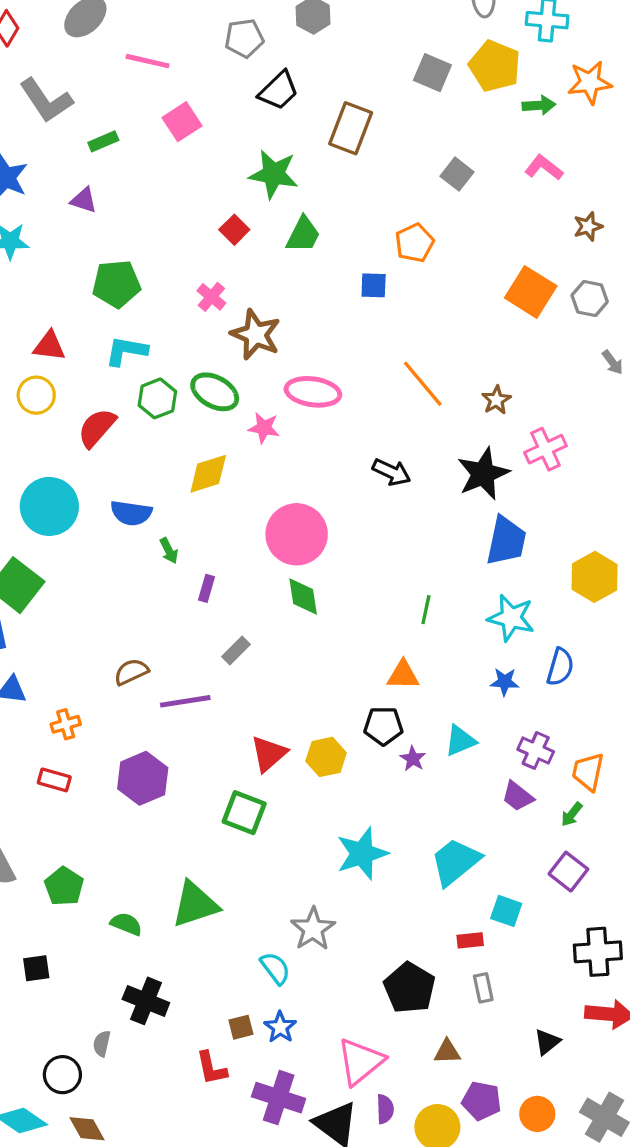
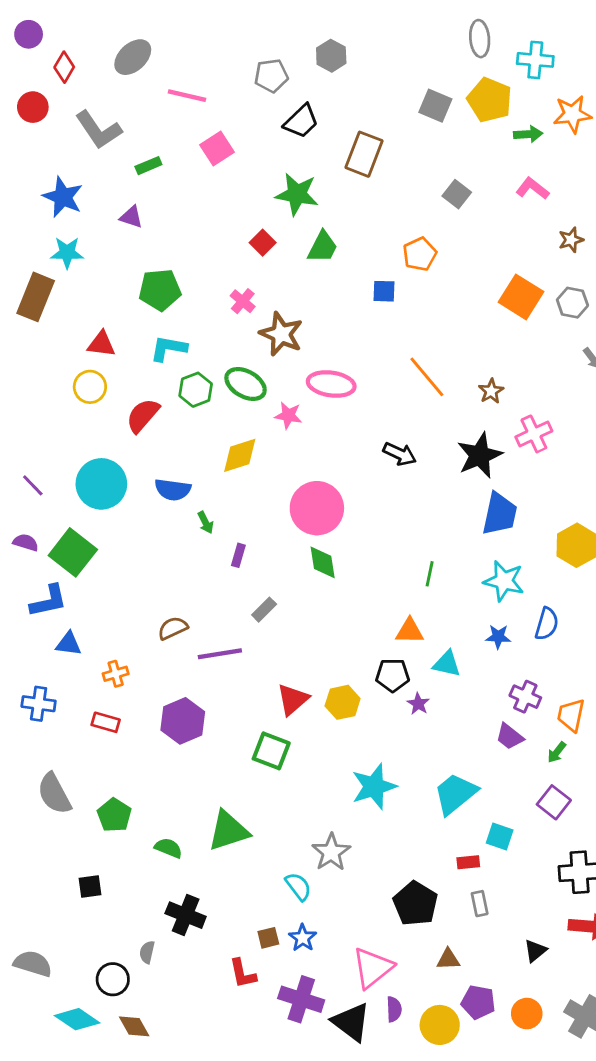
cyan triangle: (460, 741) -> (447, 664), moved, turned 36

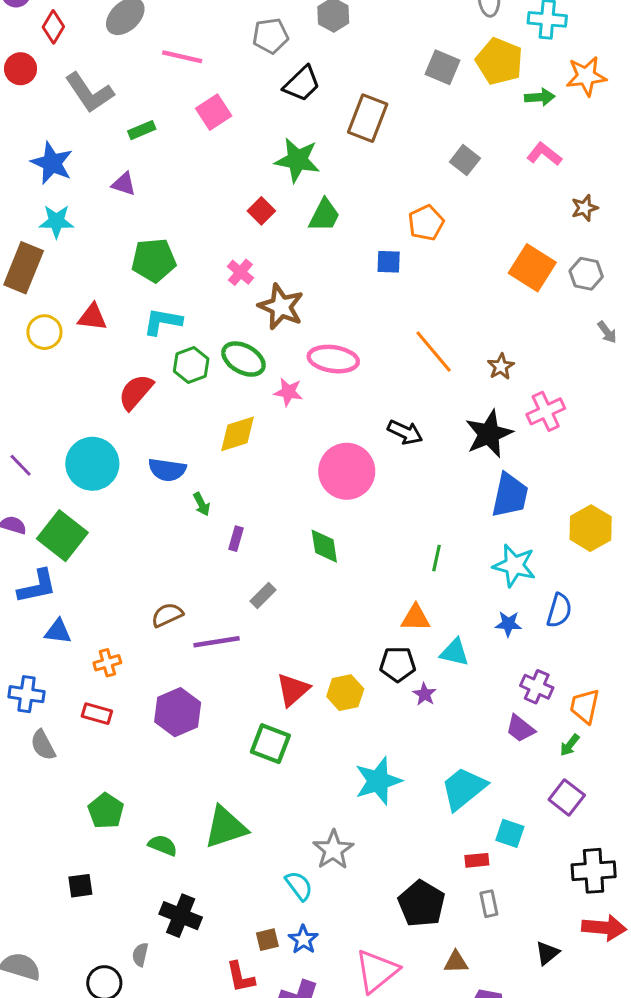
yellow circle: (90, 387) -> (44, 332), moved
pink circle: (317, 508) -> (347, 471), moved
gray semicircle: (54, 794) -> (43, 745), moved, size x0.7

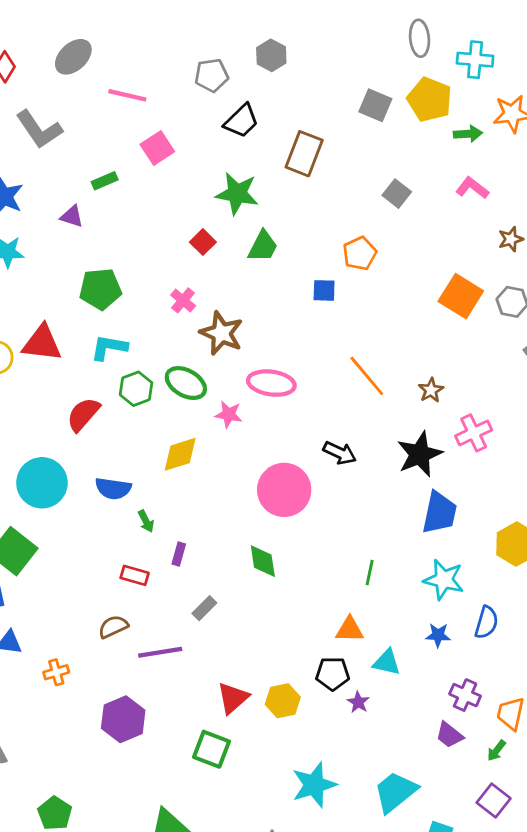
green rectangle: (142, 130) -> (105, 181), moved
red triangle: (92, 317) -> (42, 343), size x1.4
red rectangle: (97, 714) -> (135, 575), moved

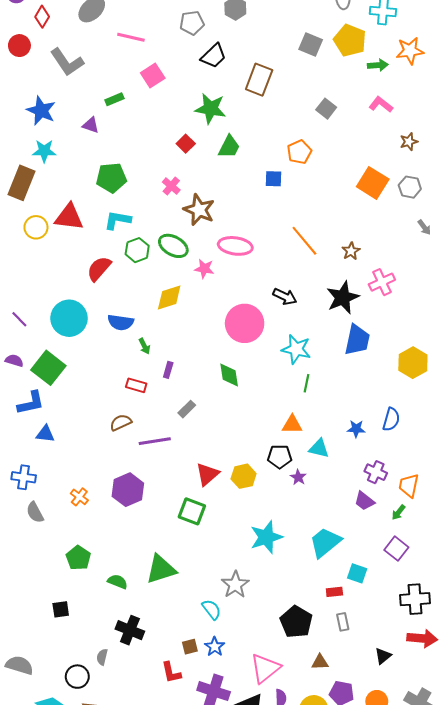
cyan star: (444, 580) -> (296, 349), moved
orange cross: (56, 672) -> (79, 497), moved, turned -36

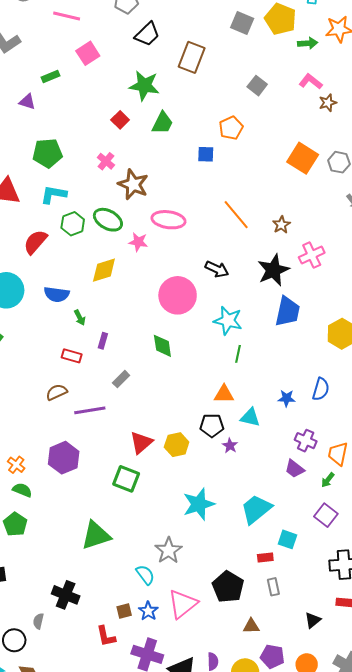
brown star: (409, 142) -> (328, 103), moved
green semicircle: (118, 582) -> (22, 490), moved
pink triangle: (265, 668) -> (183, 604), moved

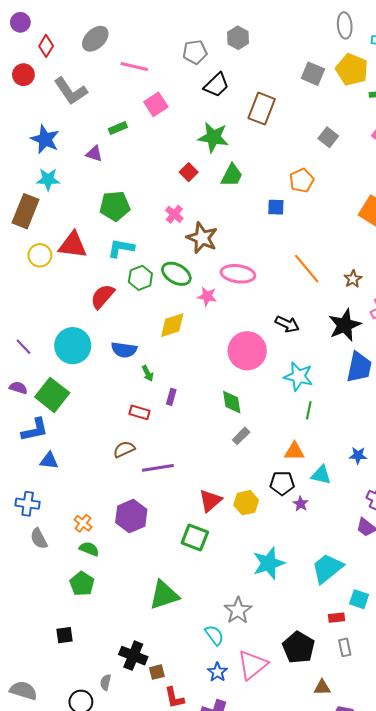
gray rectangle: (121, 379) -> (241, 436), moved
brown square: (124, 611) -> (157, 672), moved

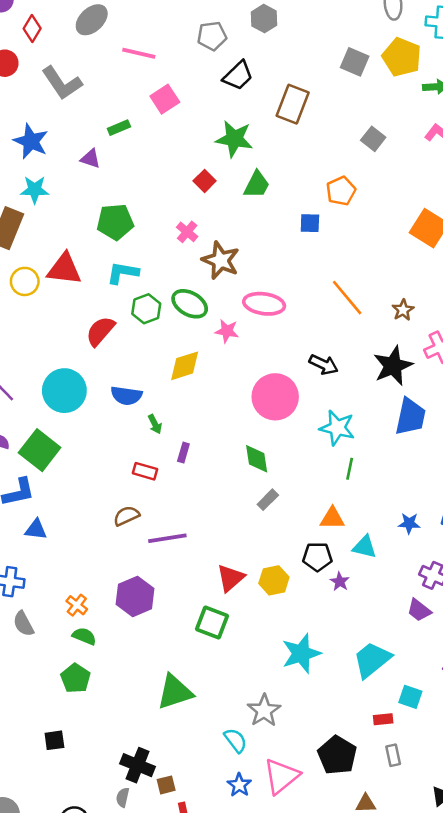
gray semicircle: (106, 682) -> (123, 797), moved

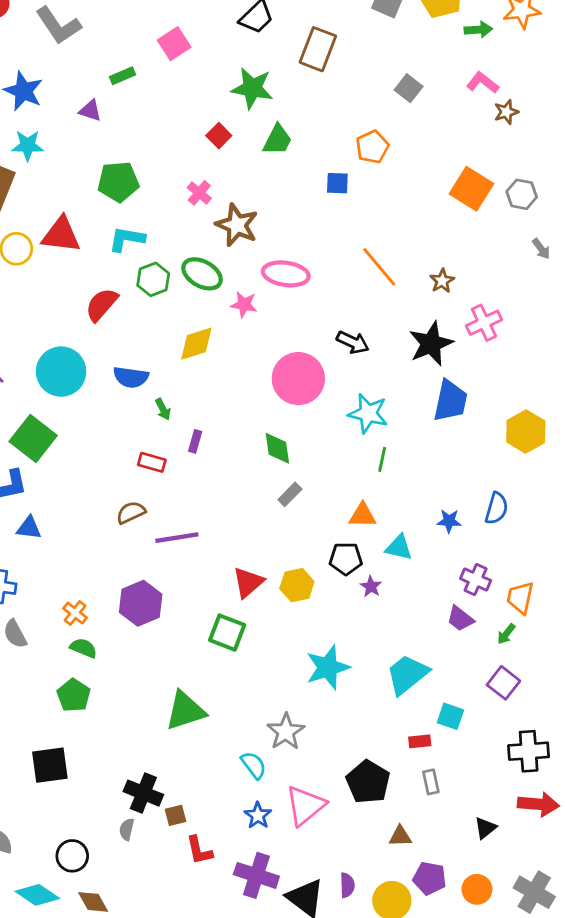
black square: (54, 740) -> (50, 765), size x1.6

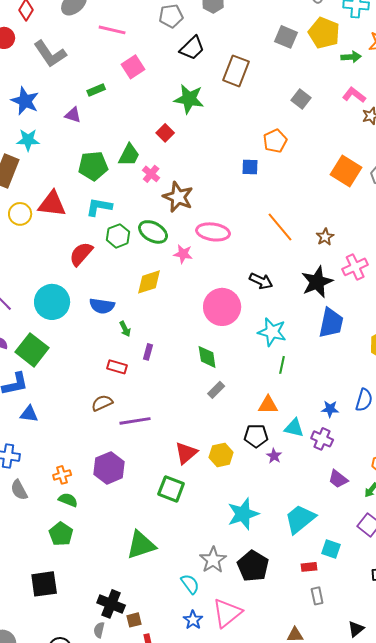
green trapezoid: (277, 140) -> (129, 155), moved
purple cross: (476, 580) -> (322, 439), moved
orange cross: (75, 613) -> (62, 475), turned 36
black pentagon: (368, 782) -> (253, 566), moved

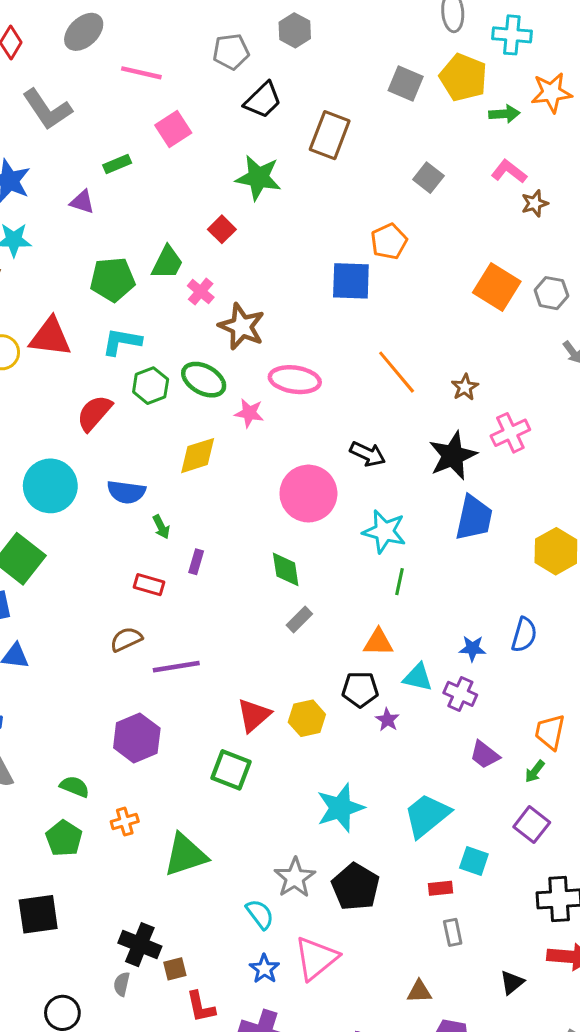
blue square: (250, 167) -> (351, 281), size x1.6
orange cross: (62, 475) -> (125, 822), moved

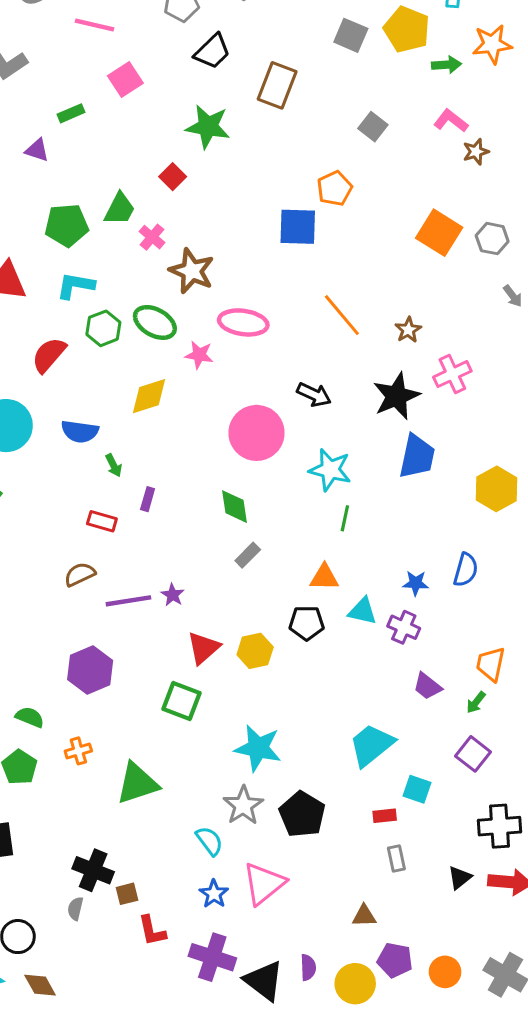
purple star: (387, 720) -> (173, 595), moved
cyan star: (340, 808) -> (258, 748), moved, turned 30
black triangle: (512, 982) -> (460, 878), moved

